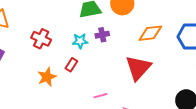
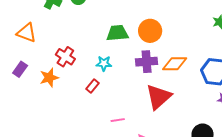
purple cross: (102, 35) -> (147, 62), moved, size x1.5
orange star: (47, 77) -> (49, 78), moved

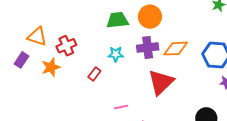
orange triangle: (26, 33) -> (37, 37), moved
red cross: (65, 57) -> (66, 46), turned 36
cyan star: (104, 63) -> (116, 54), moved

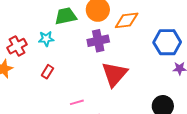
orange diamond: (176, 49) -> (127, 20), moved
cyan star: (116, 54) -> (46, 39), moved

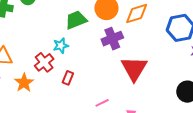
red cross: (17, 46) -> (44, 62), moved

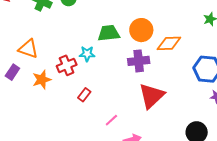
red rectangle: (68, 78) -> (84, 95), moved
pink line: (102, 103) -> (111, 120), turned -32

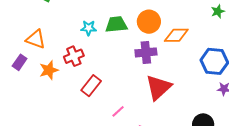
cyan star: (87, 54) -> (89, 28), moved
red rectangle: (84, 95) -> (91, 86), size x1.5

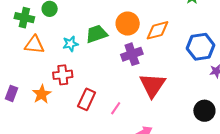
orange triangle: (36, 39) -> (34, 45), moved
red cross: (74, 56) -> (63, 75), turned 30
pink line: (118, 111) -> (116, 108), moved

